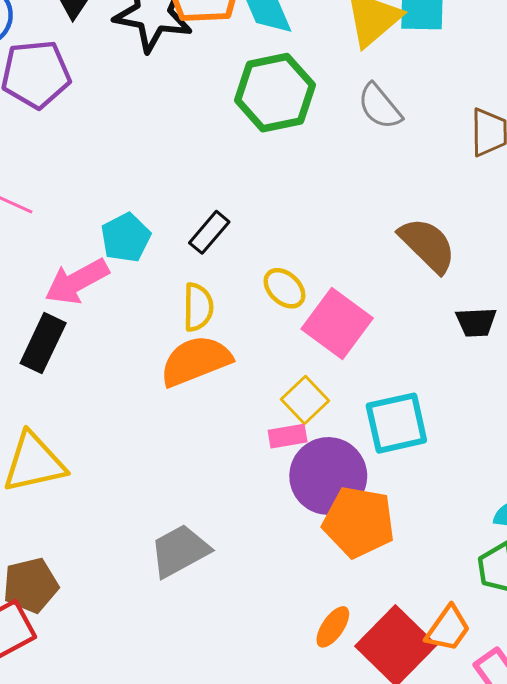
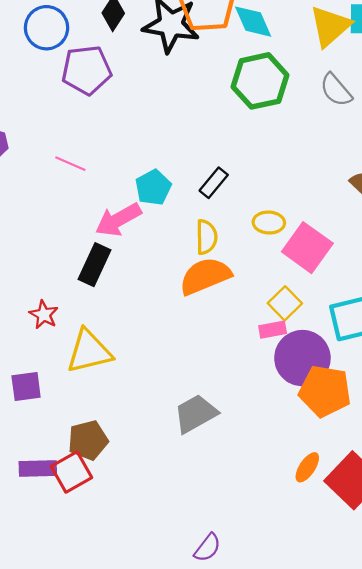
yellow ellipse: (284, 288) -> (269, 223), turned -40

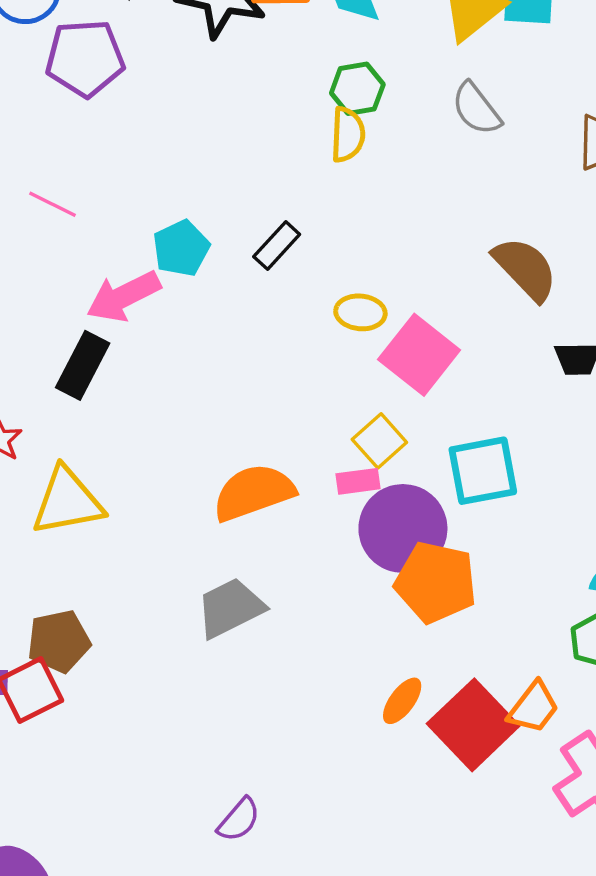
green hexagon: (260, 81) -> (357, 89), size x0.6
yellow semicircle: (206, 237) -> (348, 135), moved
orange semicircle: (205, 276) -> (254, 492), moved

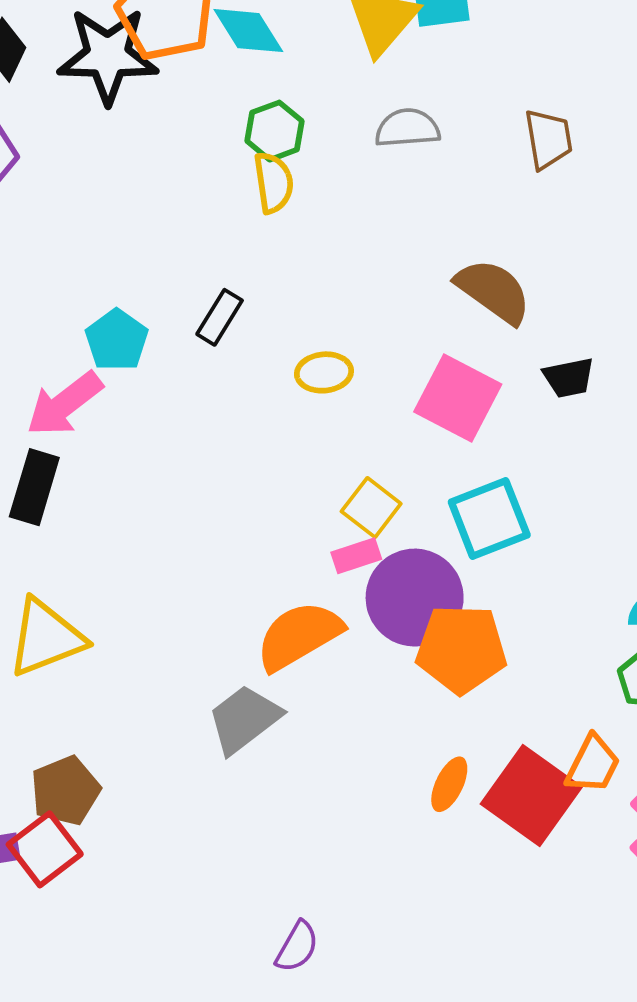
gray semicircle: (476, 109) -> (407, 128), turned 134
pink square: (419, 355) -> (458, 398), moved
orange semicircle: (254, 492) -> (299, 636), moved

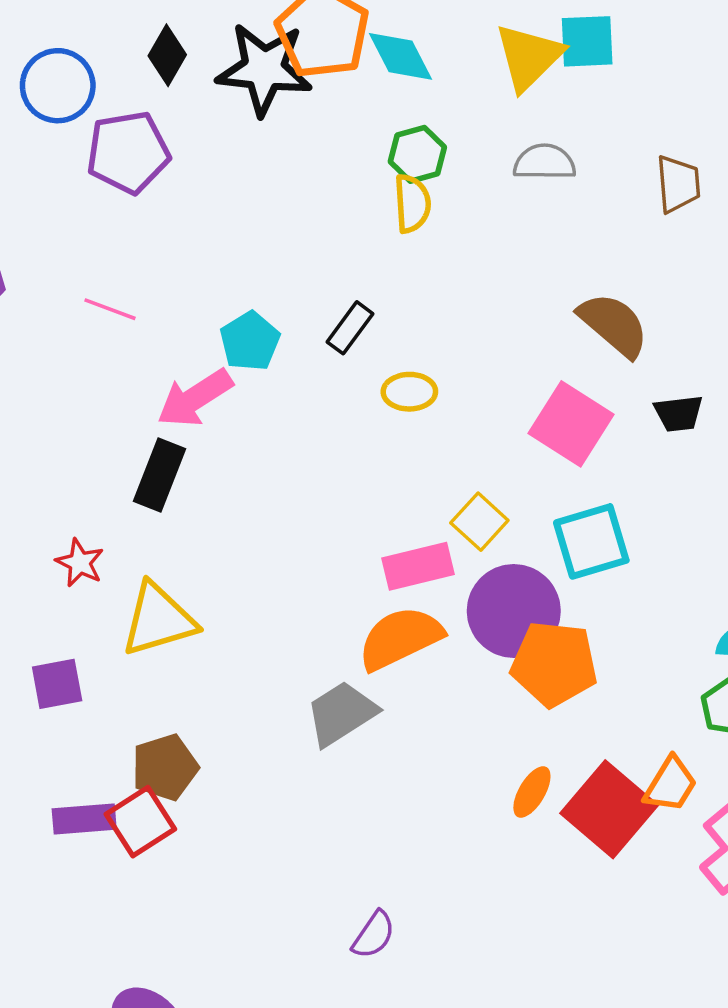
yellow ellipse: (324, 372) -> (409, 392), moved
pink rectangle: (356, 556) -> (418, 566), moved, size x1.5

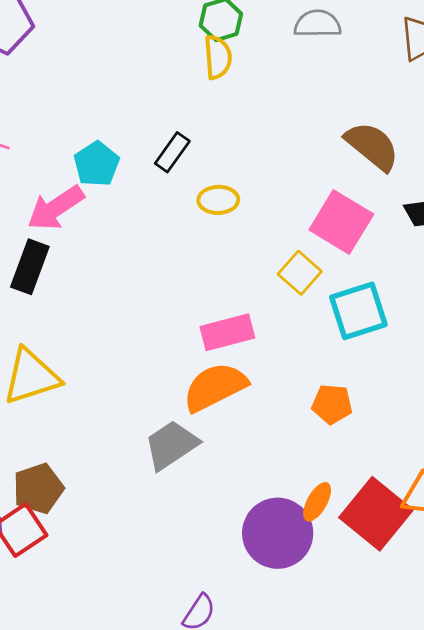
yellow square: (479, 522) -> (300, 273), moved
purple circle: (514, 611) -> (278, 533), moved
orange pentagon: (554, 664) -> (332, 404), size x0.6

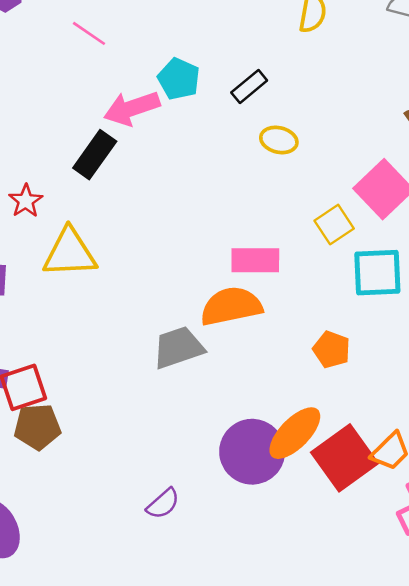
cyan pentagon: (97, 164) -> (179, 79), turned -30
brown pentagon: (38, 488) -> (37, 427), moved
orange ellipse: (317, 502) -> (295, 433), size x1.6

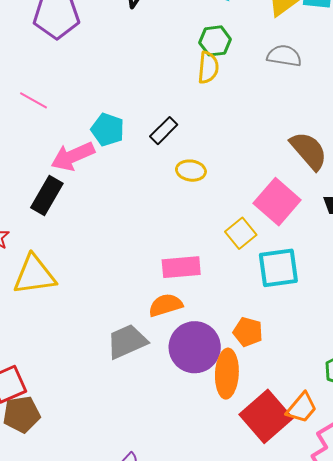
orange semicircle: (231, 306) -> (166, 305), size x0.7
orange ellipse: (295, 433) -> (227, 374), moved, turned -36
purple circle: (252, 452) -> (195, 347), moved

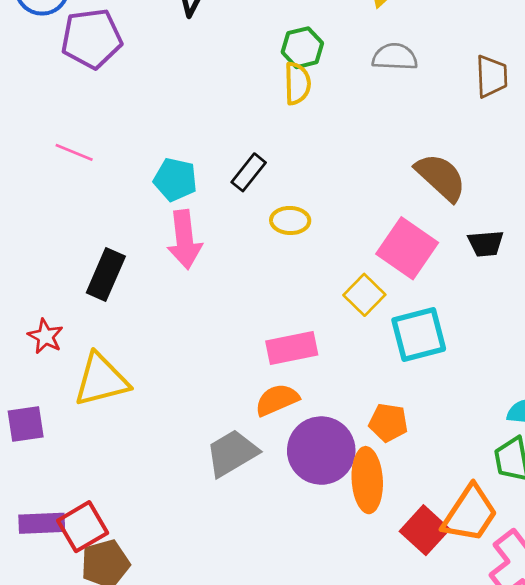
pink arrow: (73, 156) -> (184, 240), moved, turned -66
orange trapezoid: (302, 408) -> (470, 514), size x1.4
red square: (266, 416) -> (425, 530), size x0.7

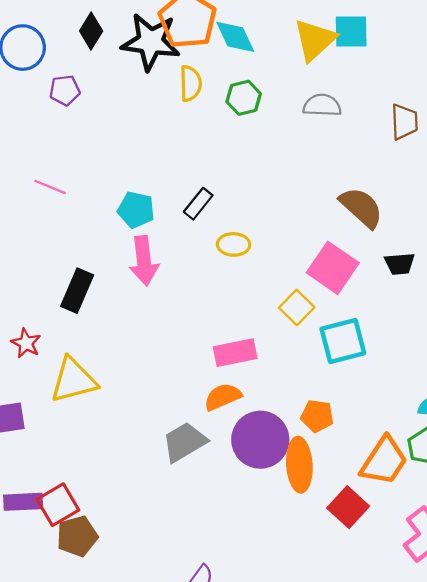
purple pentagon: (92, 39) -> (65, 90), size x0.6
yellow semicircle: (297, 83) -> (191, 83), moved
orange trapezoid: (470, 514) -> (384, 461), moved

